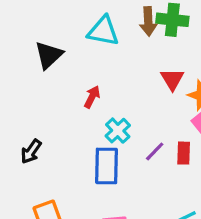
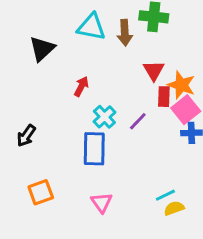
brown arrow: (148, 21) -> (125, 33), moved
purple line: (155, 151) -> (138, 121), moved
red rectangle: (184, 153) -> (164, 97), moved

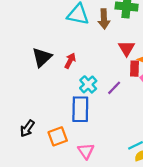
black triangle: (42, 49) -> (42, 57), moved
black arrow: (26, 136) -> (27, 128), moved
orange square: (41, 192) -> (58, 136), moved

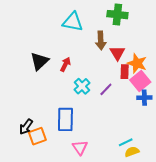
brown arrow: (104, 19) -> (101, 41), moved
blue rectangle: (80, 109) -> (65, 119), moved
orange square: (58, 136) -> (37, 136), moved

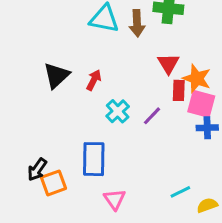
brown arrow: (101, 41) -> (137, 23), moved
pink square: (140, 81) -> (201, 104), turned -36
yellow semicircle: (132, 152) -> (207, 205), moved

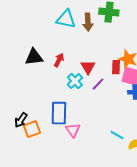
red triangle: (168, 64) -> (88, 67), moved
black triangle: (56, 75) -> (34, 57), turned 36
cyan line: (180, 192) -> (117, 135), turned 56
pink triangle: (115, 199) -> (73, 130), moved

